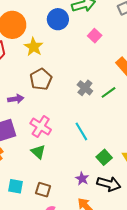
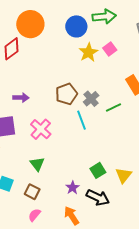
yellow star: (34, 47) -> (88, 52), moved
brown pentagon: (41, 79) -> (66, 94), moved
cyan line: (81, 131) -> (82, 120), moved
green triangle: (38, 152) -> (37, 164), moved

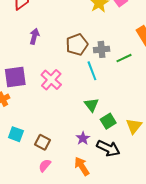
purple arrow: (21, 98) -> (34, 36), moved, turned -77
gray cross: (91, 99) -> (102, 49), turned 35
green triangle: (37, 164) -> (91, 105), moved

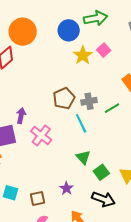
purple arrow: (34, 36) -> (21, 116), moved
purple star: (83, 138) -> (66, 188), moved
brown square: (42, 142) -> (37, 199), turned -35

